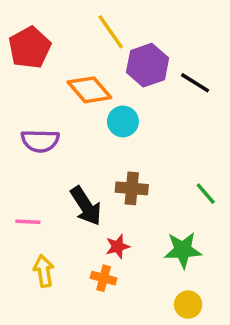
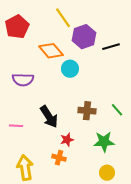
black line: (195, 83) -> (111, 47), turned -48
brown cross: (132, 188) -> (87, 111), moved
yellow arrow: (44, 271) -> (25, 168), moved, size x1.4

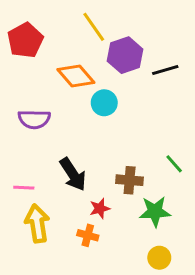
brown cross: (87, 111) -> (130, 180), moved
yellow arrow: (25, 168) -> (37, 223), moved

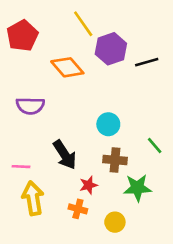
cyan circle: (104, 103) -> (108, 124), moved
yellow circle: (159, 258) -> (115, 222), moved

